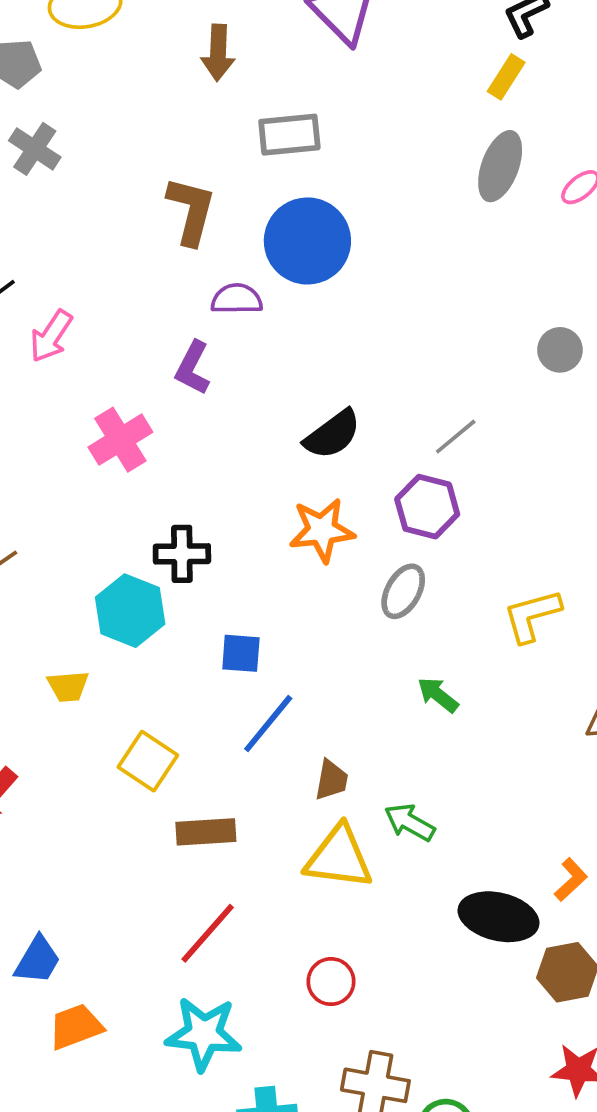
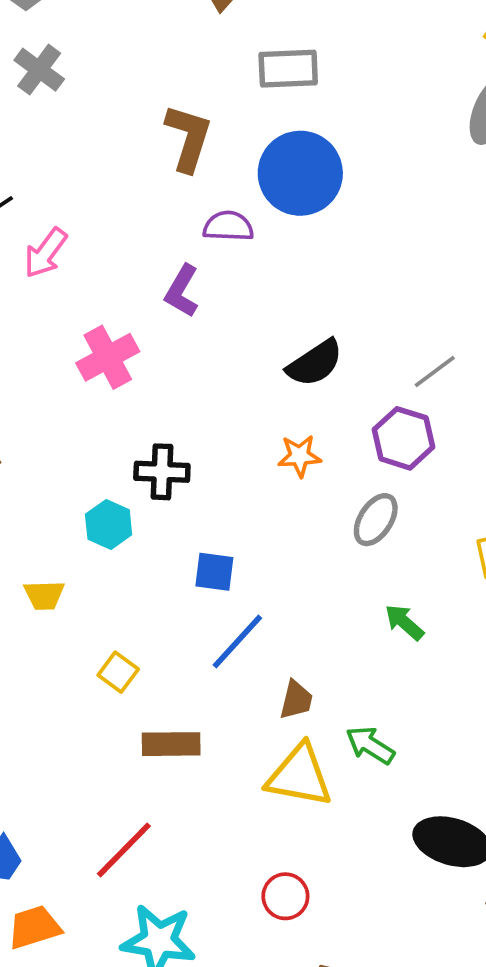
orange star: (322, 530) -> (300, 456), size x0.7
cyan hexagon: (130, 611) -> (109, 524), size x0.7
yellow square: (148, 761) -> (118, 672), size x0.7
red line: (208, 933) -> (124, 850), moved

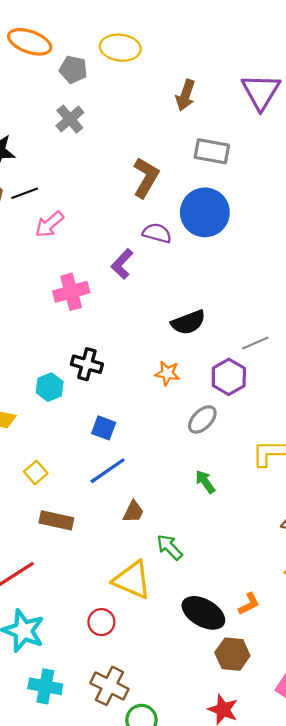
yellow triangle: (299, 776) -> (132, 580), moved

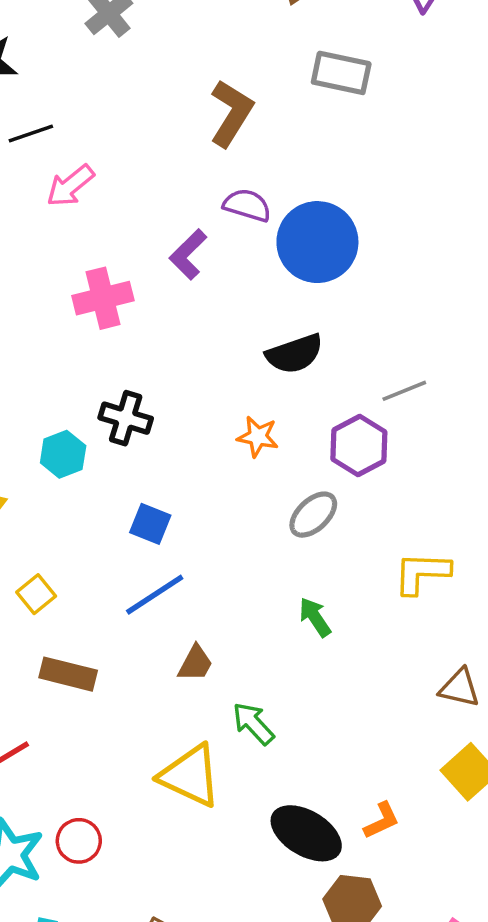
blue circle: (205, 212) -> (317, 242), moved
red circle: (101, 622) -> (79, 841), moved

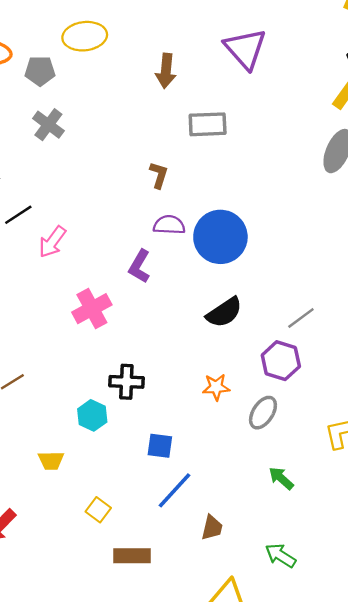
brown L-shape: (231, 113) -> (159, 175), moved, size x0.6
orange star: (258, 437) -> (216, 387), moved
green arrow: (253, 723) -> (280, 556), moved

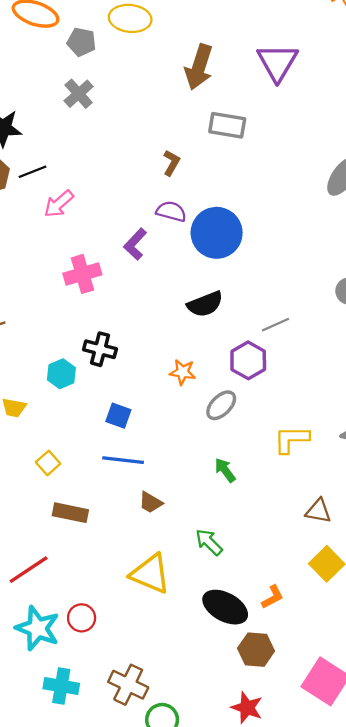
brown arrow: (166, 71) -> (199, 67), size x1.4
blue line: (174, 490) -> (123, 460), turned 42
brown trapezoid: (212, 528) -> (151, 502), turned 95

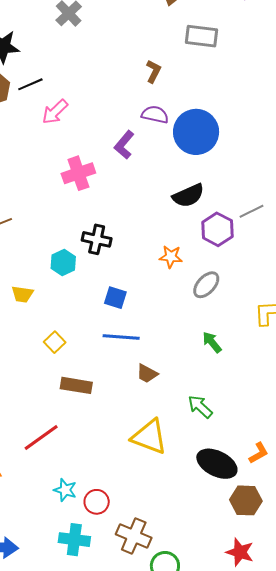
purple hexagon: (248, 360) -> (217, 229), moved
red circle: (82, 618) -> (97, 502), moved
cyan star: (38, 628) -> (65, 490), moved, size x0.6

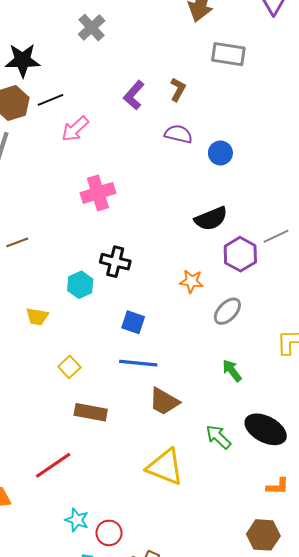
blue circle: (196, 132) -> (220, 153), size x0.5
purple L-shape: (124, 145) -> (134, 95), moved
brown trapezoid: (147, 374) -> (164, 401), size x1.4
orange L-shape: (259, 453) -> (278, 486), turned 30
black ellipse: (217, 464) -> (266, 429), moved

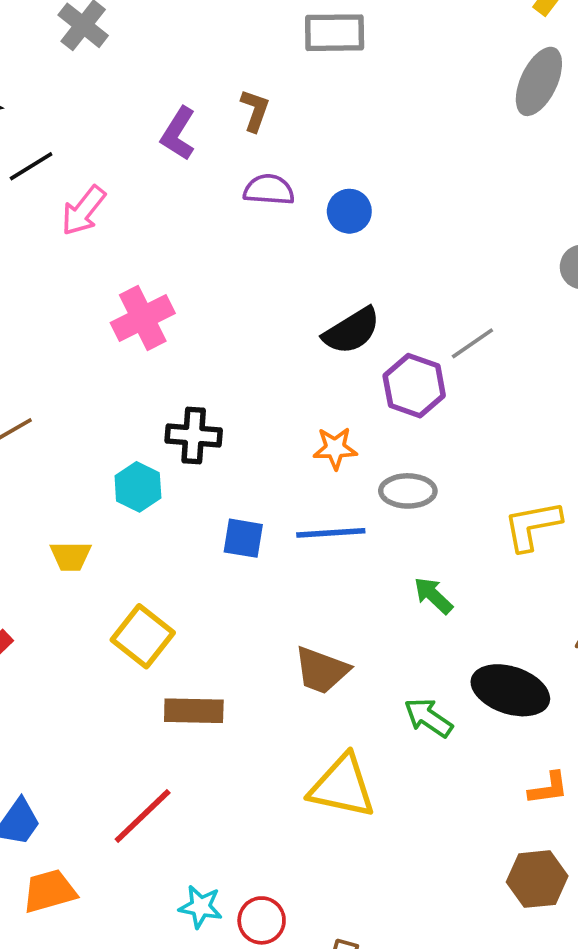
gray ellipse: (227, 311) -> (408, 491), turned 56
blue line: (138, 363) -> (331, 533), moved
yellow square: (69, 367) -> (143, 636), size x1.5

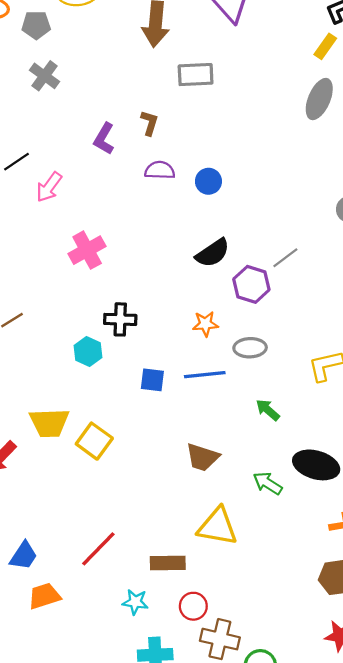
yellow trapezoid: (71, 556) -> (49, 423), moved, size x1.6
brown rectangle: (194, 711) -> (168, 563), moved
red circle: (262, 920) -> (193, 606), moved

